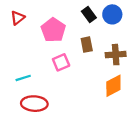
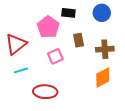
black rectangle: (89, 14) -> (68, 13), moved, turned -48
red triangle: (18, 18) -> (16, 44), moved, size x1.6
red ellipse: (34, 104) -> (45, 92), moved

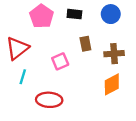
pink pentagon: (48, 27) -> (41, 16), moved
cyan line: (21, 70) -> (23, 77), turned -56

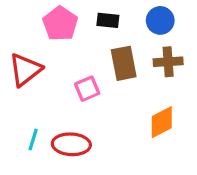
brown rectangle: (85, 44) -> (124, 63), size x1.5
brown cross: (114, 54) -> (168, 62), moved
cyan line: (23, 77) -> (33, 140), moved

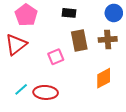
blue circle: (160, 20) -> (114, 13), moved
pink pentagon: (60, 24) -> (26, 15), moved
cyan line: (33, 140) -> (21, 89), turned 32

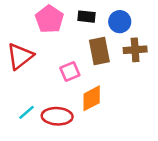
blue circle: (114, 13) -> (120, 22), moved
pink pentagon: (26, 15) -> (49, 19), moved
orange diamond: (104, 78) -> (92, 98), moved

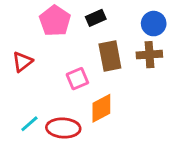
black rectangle: (87, 17) -> (96, 18), turned -30
blue circle: (120, 22) -> (154, 24), moved
red triangle: (20, 56) -> (22, 62), size x0.7

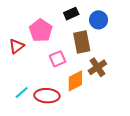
pink pentagon: (55, 21) -> (41, 30), moved
blue circle: (154, 24) -> (99, 20), moved
brown cross: (149, 55) -> (97, 67), moved, turned -30

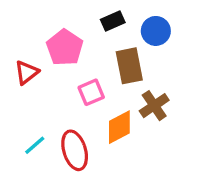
red ellipse: (47, 96) -> (75, 150), turned 70

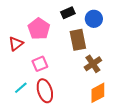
pink square: (91, 92) -> (40, 64), moved
orange diamond: (119, 127) -> (98, 93), moved

